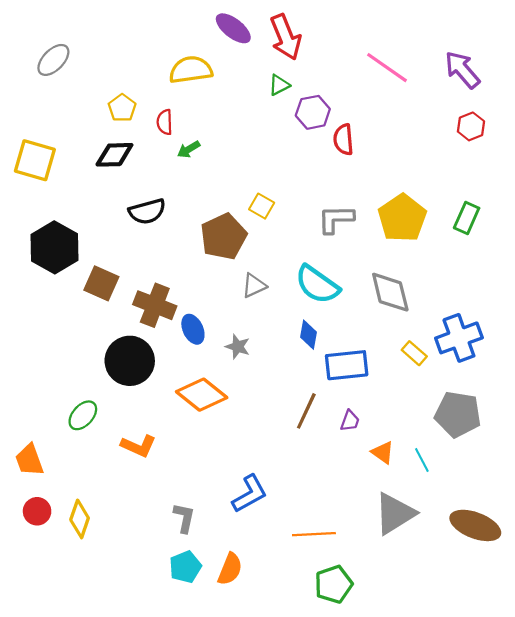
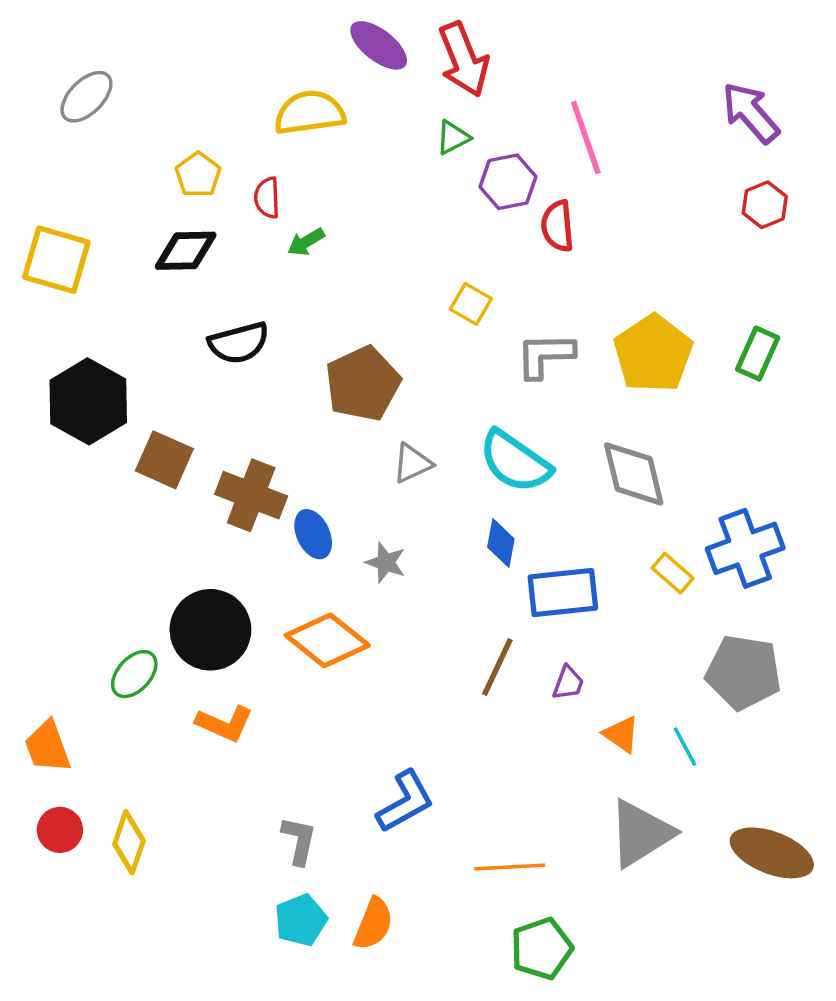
pink line: (387, 68) -> (586, 137), moved, turned 36
yellow square: (262, 206) -> (471, 304), moved
black circle: (130, 361) -> (210, 630), moved

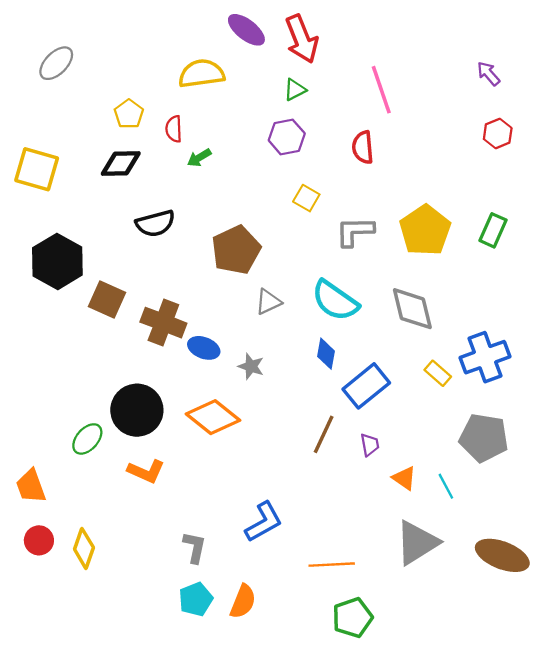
purple arrow: (751, 113) -> (488, 74), size x0.6
purple hexagon: (508, 182) -> (287, 137), moved
blue ellipse: (313, 534) -> (204, 348), turned -44
blue rectangle: (563, 593) -> (366, 386), turned -33
purple trapezoid: (568, 683) -> (370, 445), turned -30

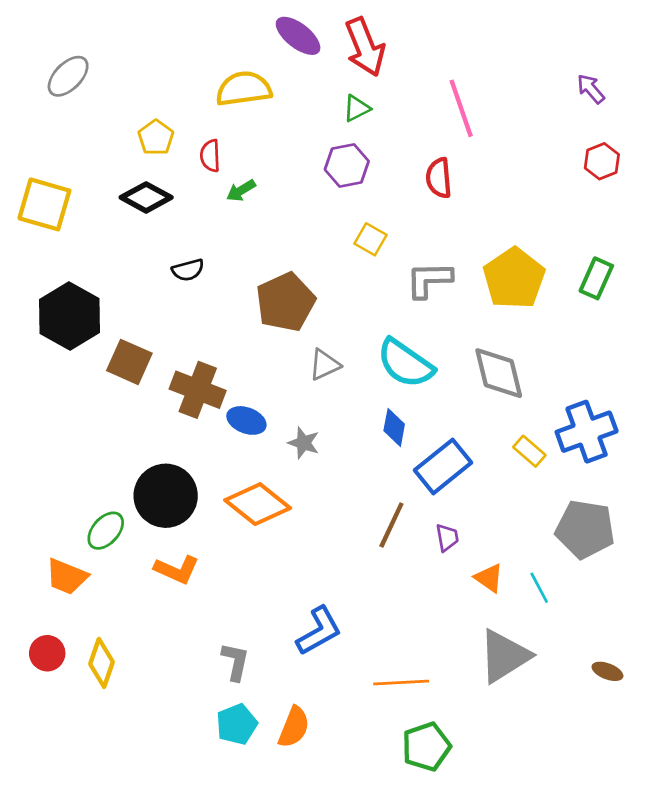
black diamond: (121, 163) -> (146, 197), turned 30
black semicircle: (155, 223) -> (188, 270), size x0.7
orange trapezoid: (31, 486) -> (67, 577), moved, turned -48
brown ellipse: (502, 555) -> (607, 671), size x0.5

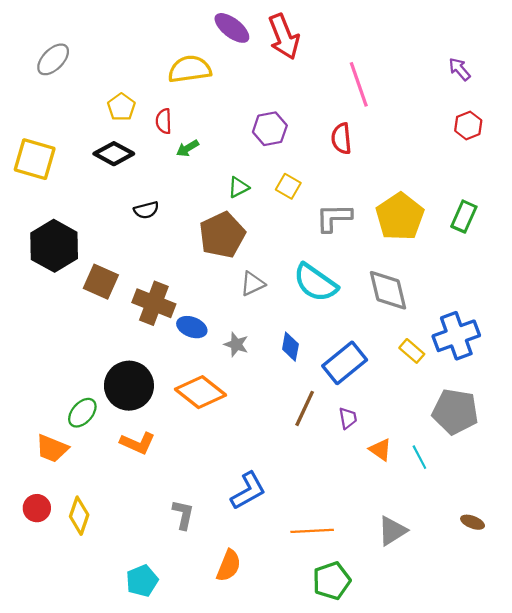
green triangle: (357, 108) -> (238, 187), moved
blue diamond: (394, 427) -> (290, 347), moved
gray triangle: (504, 656) -> (392, 531), moved, size x0.7
cyan pentagon: (237, 724) -> (142, 581), moved

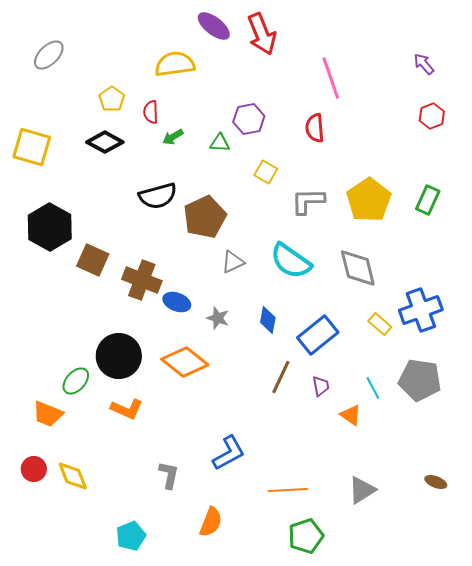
green triangle: (238, 187) -> (220, 143), moved, turned 30
black semicircle: (146, 210) -> (158, 196), moved, size x1.6
cyan line: (419, 457) -> (373, 388), moved
yellow diamond: (79, 516) -> (73, 476), turned -40

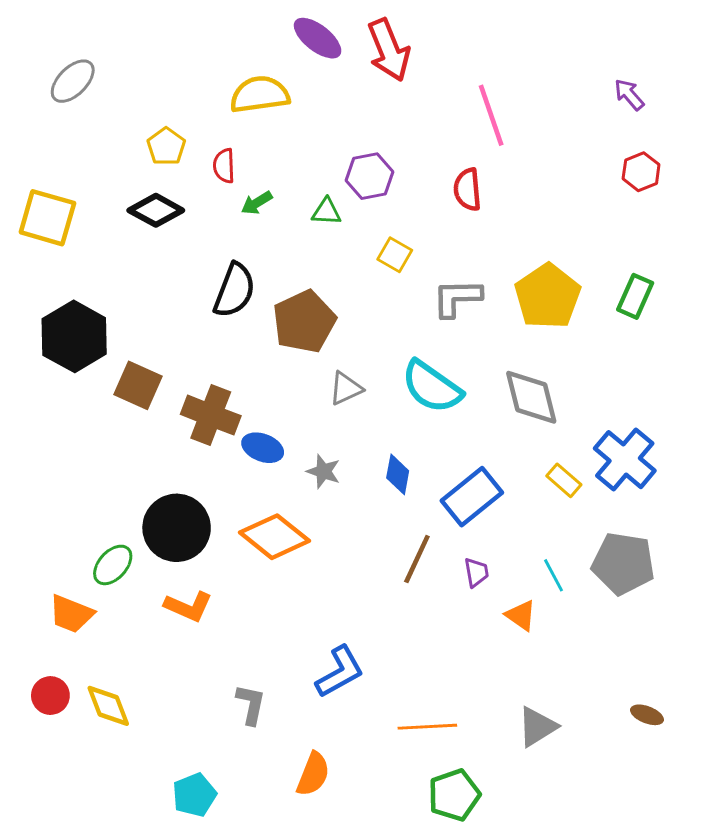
black semicircle: (158, 196) -> (234, 290), turned -54
blue cross: (421, 310) -> (625, 460), turned -30

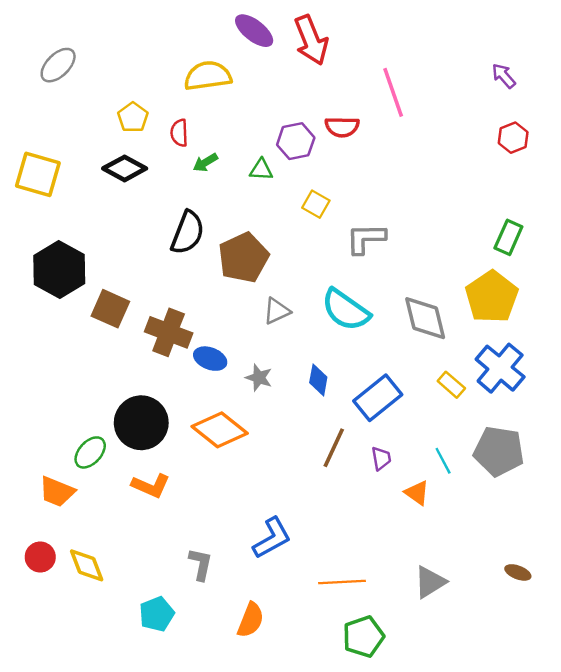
red semicircle: (467, 189) -> (342, 127), moved, turned -84
yellow pentagon: (548, 296) -> (492, 297), moved
cyan pentagon: (194, 795) -> (157, 614), moved

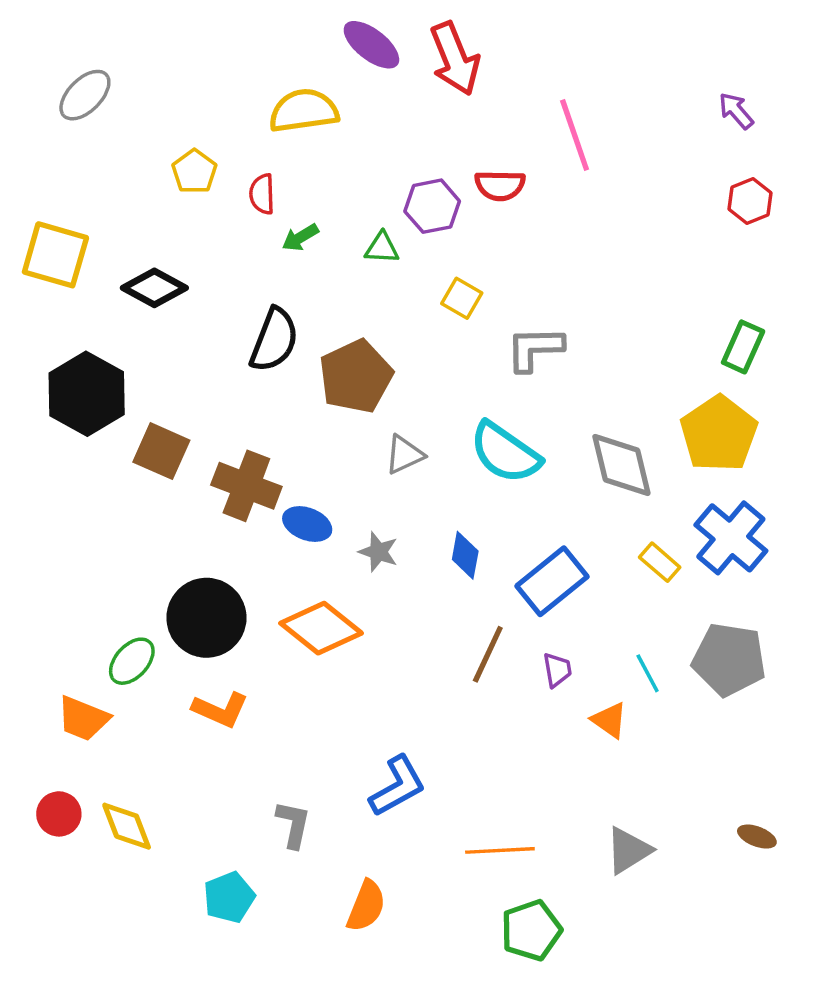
black diamond: (125, 168) -> (154, 288), moved

